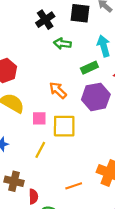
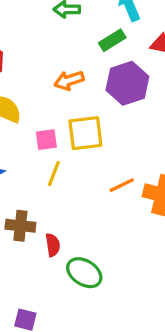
orange arrow: (58, 90) -> (69, 80), turned -54
pink square: (39, 118) -> (46, 140), moved
orange line: (74, 186) -> (122, 185), moved

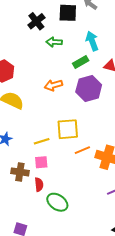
yellow square: (85, 133) -> (68, 129), moved
pink square: (46, 140) -> (41, 162), moved
yellow line: (54, 174) -> (42, 141), turned 49

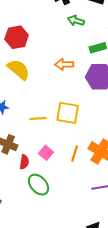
orange line: (82, 150) -> (75, 153), moved, turned -63
pink square: (41, 162) -> (46, 153), moved, turned 32

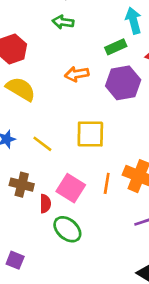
green arrow: (76, 21) -> (63, 22), moved
yellow line: (38, 118) -> (42, 144), moved, turned 49
pink square: (46, 153) -> (71, 188), size x1.5

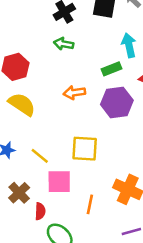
orange line: (107, 183) -> (90, 204), moved
brown cross: (22, 185) -> (19, 193), turned 30
pink square: (71, 188) -> (59, 182), moved, turned -35

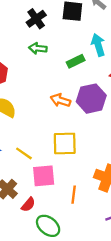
green rectangle: (111, 69) -> (76, 61), moved
orange arrow: (74, 93) -> (60, 100), moved, turned 30
red semicircle: (40, 211) -> (28, 205), turned 42

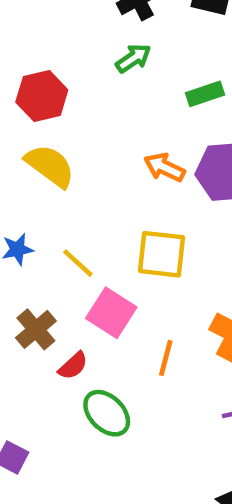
green arrow: (38, 48) -> (133, 58), turned 132
pink square: (44, 176) -> (111, 313), turned 30

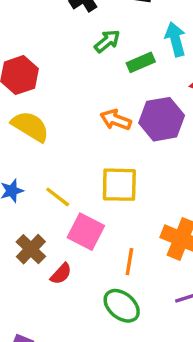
green arrow: (133, 58) -> (107, 41), moved
green ellipse: (107, 413) -> (122, 306), moved

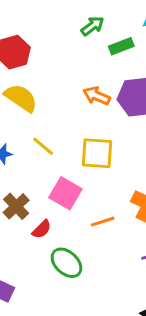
yellow line: (58, 197) -> (43, 146), moved
orange line: (129, 262) -> (103, 222), turned 60
green ellipse: (122, 306) -> (66, 263), moved

